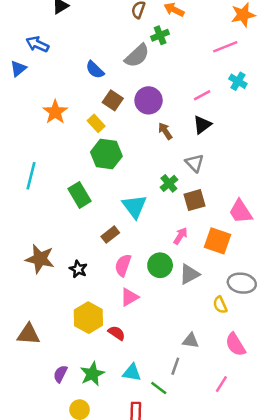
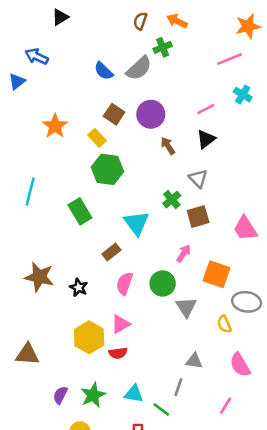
blue semicircle: (95, 70) -> (104, 71), moved
orange square: (218, 241) -> (216, 274), moved
gray triangle: (189, 274) -> (186, 307), moved, turned -35
pink triangle: (129, 297) -> (121, 324), moved
red semicircle: (117, 333) -> (118, 353), turned 138

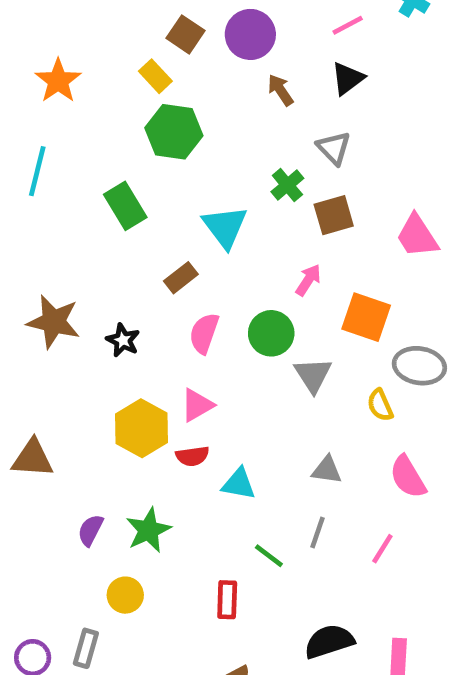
orange star: (55, 126) -> (58, 81), moved
gray line: (178, 387) -> (318, 532), moved
cyan triangle: (134, 394) -> (239, 484), moved

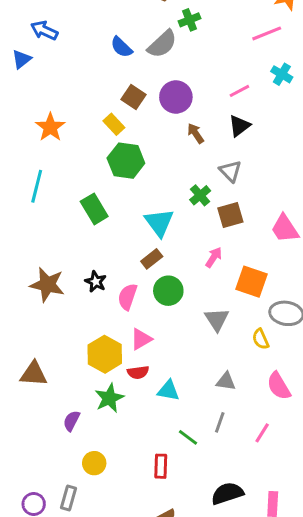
brown rectangle: (181, 278) -> (152, 259), moved
pink semicircle: (204, 333) -> (127, 297), moved
green circle: (271, 333) -> (168, 291), moved
black star: (123, 340) -> (96, 282), moved
green star: (148, 530) -> (109, 398), moved

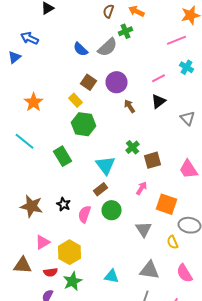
gray triangle: (230, 171) -> (188, 118), moved
cyan line: (37, 186) -> (24, 141), turned -65
pink triangle: (141, 339) -> (42, 242), moved
red semicircle: (138, 372) -> (50, 272), moved
gray triangle: (226, 381) -> (150, 270), size x1.5

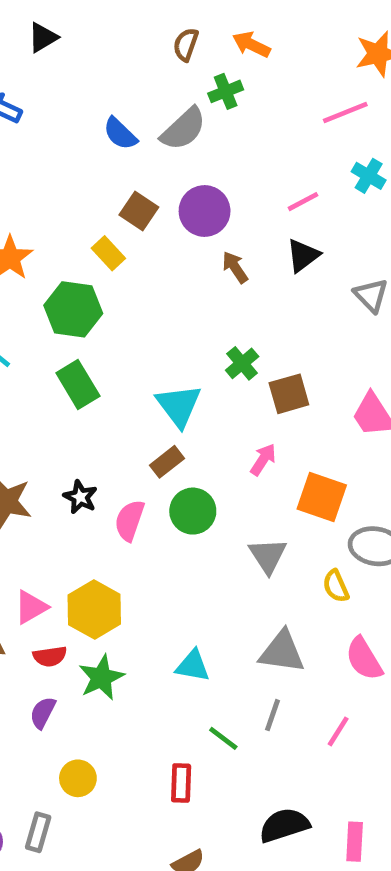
green hexagon: (84, 124) -> (73, 309), moved
pink triangle: (42, 242) -> (31, 607), moved

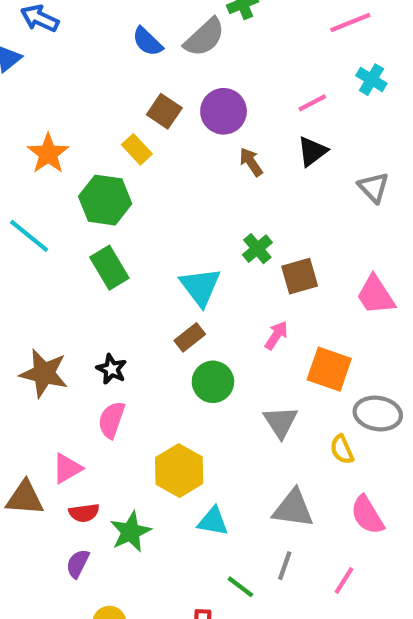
pink semicircle: (130, 520) -> (112, 420), moved
yellow hexagon: (94, 610) -> (179, 471), moved

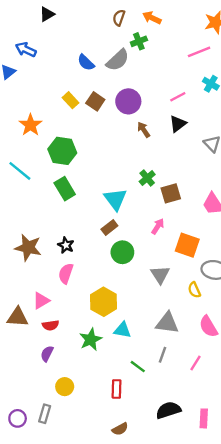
yellow rectangle: (137, 149) -> (71, 100), moved
green star: (131, 532) -> (91, 339), moved

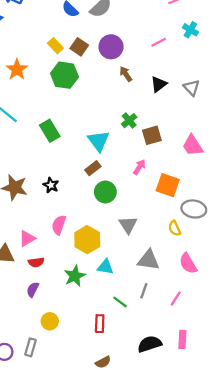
black triangle: (178, 124) -> (159, 84), moved
green hexagon: (62, 151) -> (65, 75), moved
pink semicircle: (66, 273) -> (59, 225), moved
gray triangle: (160, 275) -> (128, 225), moved
pink rectangle: (204, 418) -> (182, 339), moved

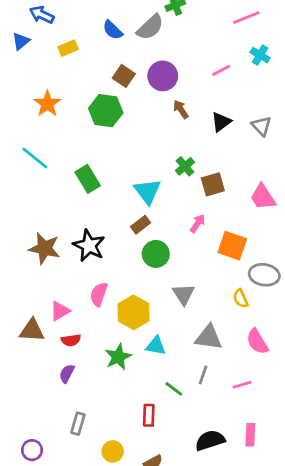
yellow rectangle: (55, 46) -> (68, 48), moved, turned -70
black star: (51, 185) -> (89, 246), size x1.6
pink line: (176, 299) -> (242, 385), turned 42
yellow circle: (50, 321) -> (113, 451), moved
gray rectangle: (30, 347) -> (78, 424), moved

